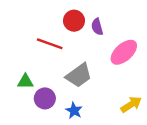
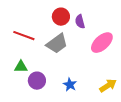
red line: (50, 44) -> (24, 36), moved
gray trapezoid: (79, 75) -> (57, 44), moved
blue star: (74, 111) -> (70, 85), moved

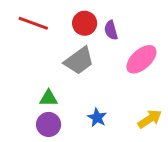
red line: (24, 36) -> (33, 23), moved
green triangle: (21, 67) -> (49, 98), moved
purple circle: (37, 81) -> (49, 124), moved

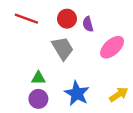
gray trapezoid: (79, 61) -> (63, 48), turned -85
blue star: (97, 118) -> (77, 93), size x1.6

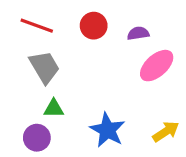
purple semicircle: (88, 24) -> (138, 33), moved, turned 96
gray trapezoid: (63, 48) -> (45, 67), moved
purple circle: (38, 99) -> (37, 138), moved

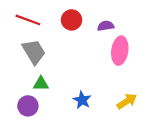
pink ellipse: (157, 66) -> (120, 51), turned -40
blue star: (107, 130) -> (82, 100), size x0.7

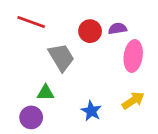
red circle: (71, 20) -> (90, 31), moved
gray trapezoid: (34, 52) -> (61, 57), moved
yellow arrow: (127, 101) -> (133, 100), moved

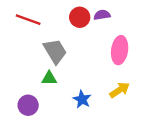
purple semicircle: (117, 28) -> (102, 15), moved
red circle: (90, 31) -> (80, 17), moved
green triangle: (46, 93) -> (49, 78), moved

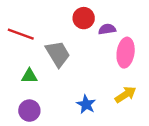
purple semicircle: (102, 15) -> (107, 29), moved
red line: (28, 20) -> (21, 34), moved
green triangle: (49, 78) -> (29, 76), moved

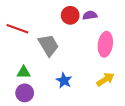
purple semicircle: (107, 29) -> (90, 15), moved
green triangle: (29, 76) -> (24, 72), moved
blue star: (86, 104) -> (64, 80), moved

